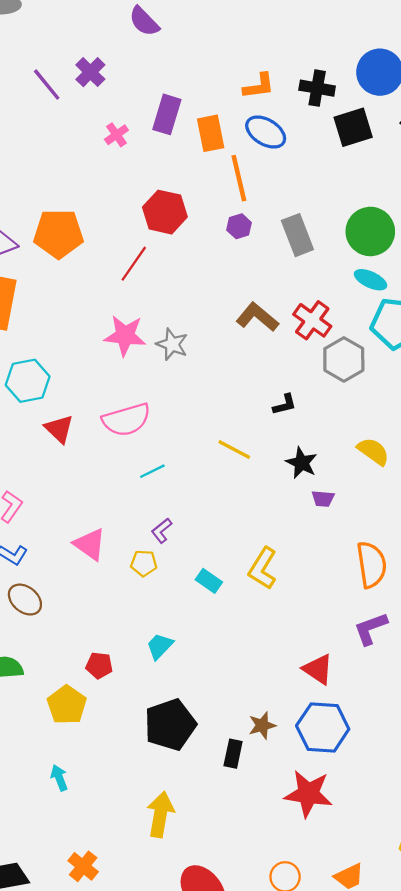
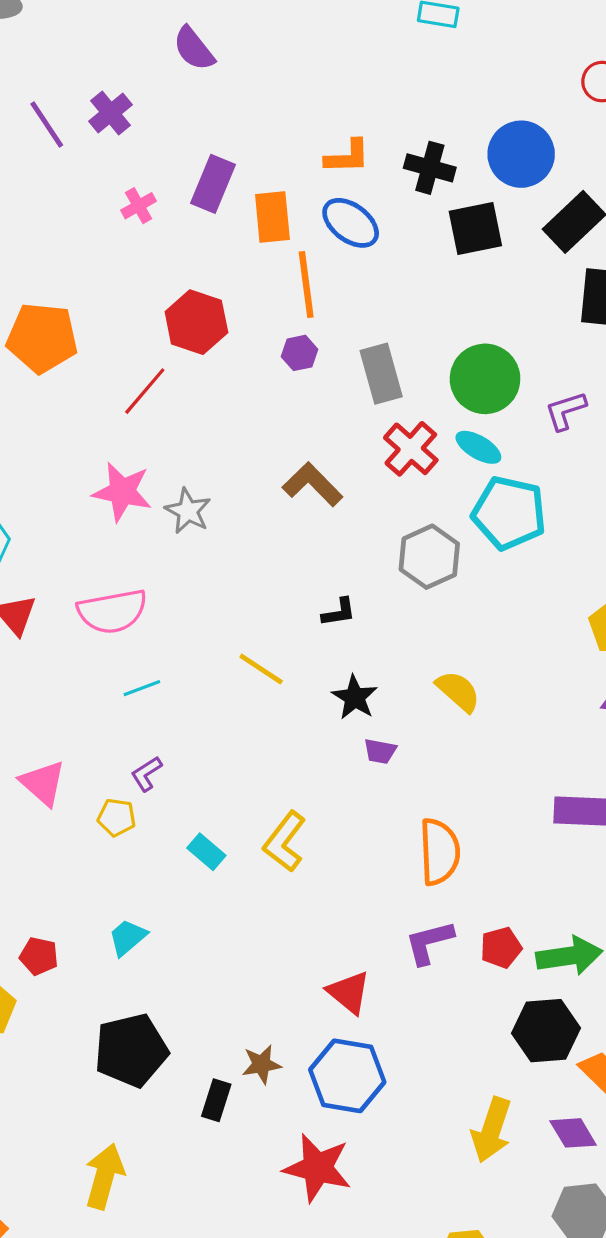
red cross: (312, 320) -> (411, 449), moved

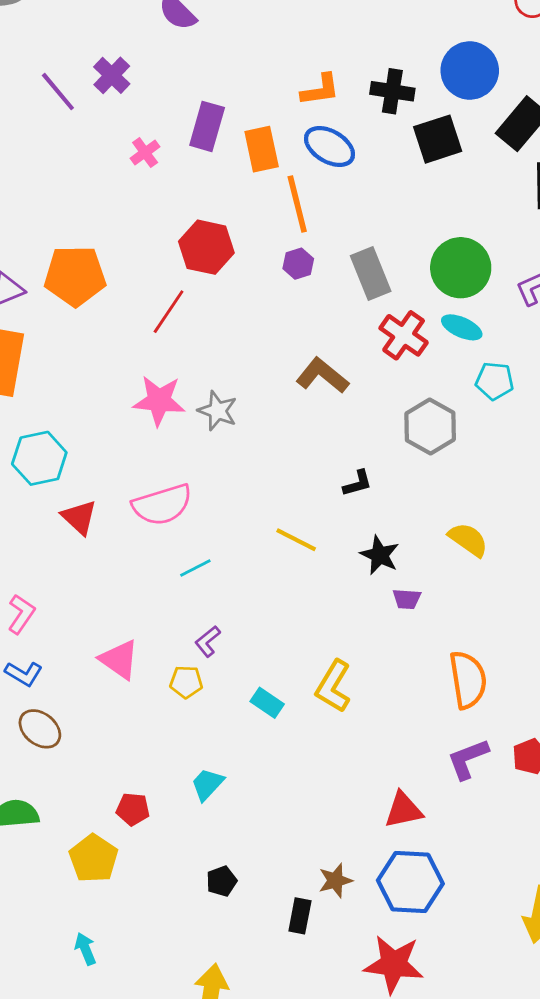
cyan pentagon: (509, 513) -> (495, 381), size x0.6
red triangle: (349, 992) -> (404, 810), turned -45
black pentagon: (131, 1050) -> (222, 881), size x0.5

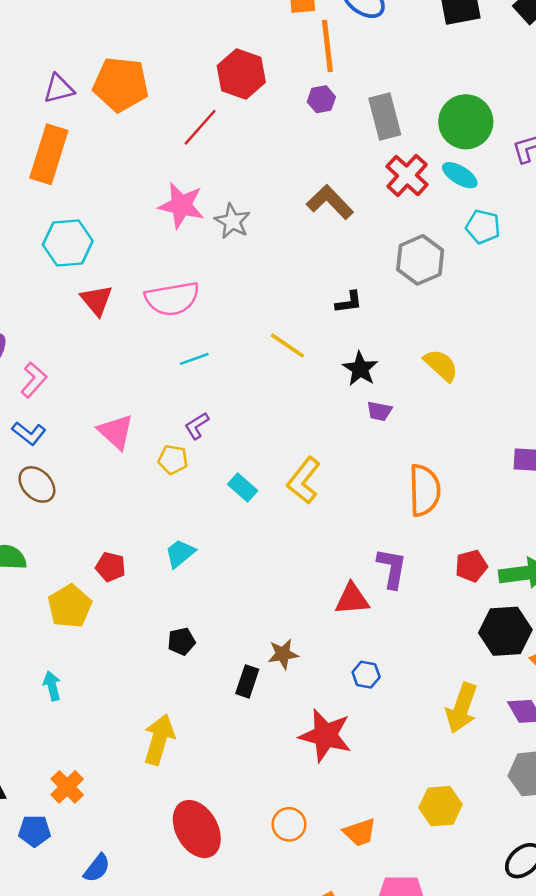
purple L-shape: (468, 759) -> (392, 568), moved, turned 114
blue hexagon: (410, 882) -> (366, 675), moved, size x0.5

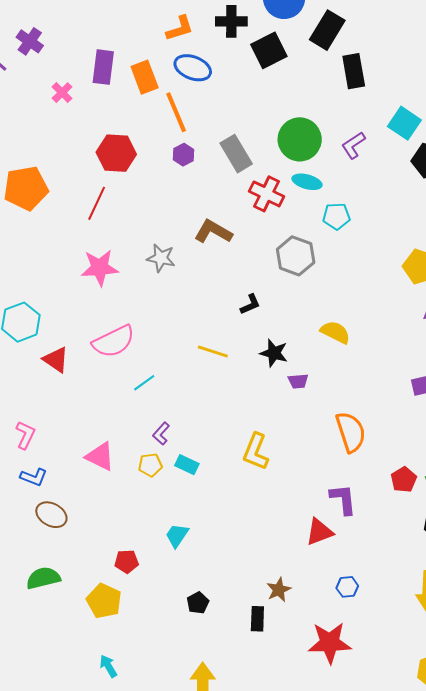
gray star: (232, 221) -> (161, 258), moved
cyan rectangle: (243, 487) -> (187, 465), moved

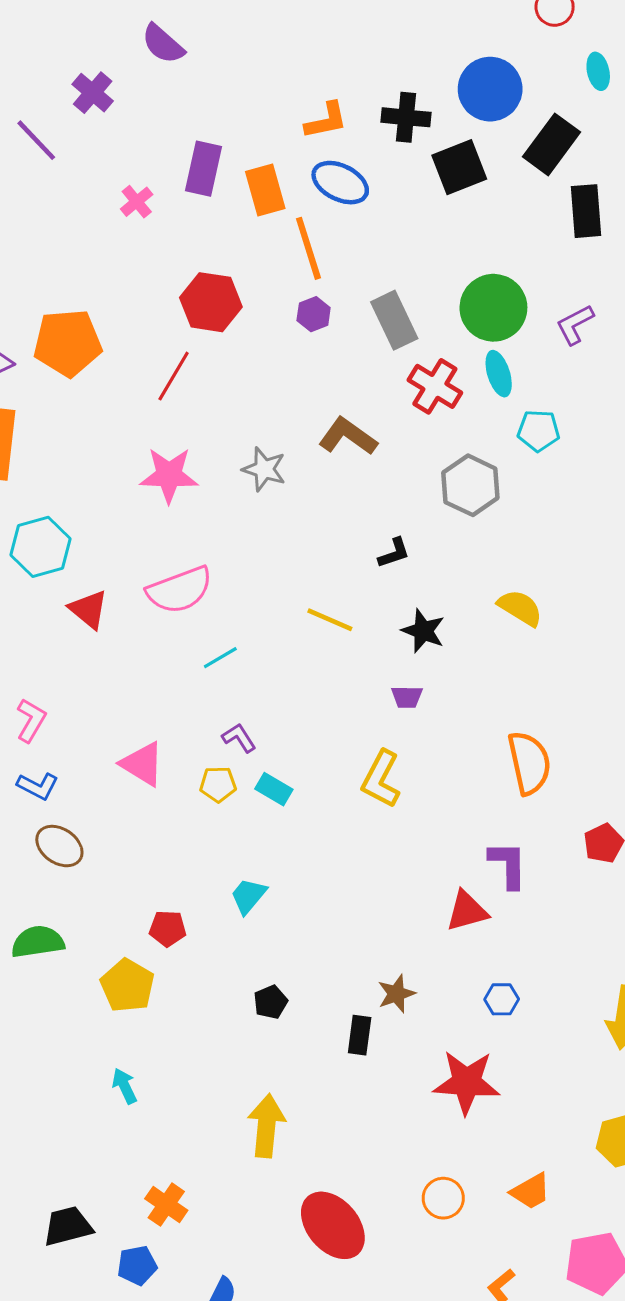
purple cross: (30, 41) -> (93, 93), moved
cyan ellipse: (307, 182) -> (499, 374), turned 52
purple trapezoid: (298, 381) -> (407, 697), moved
purple L-shape: (161, 434) -> (239, 738), turned 100

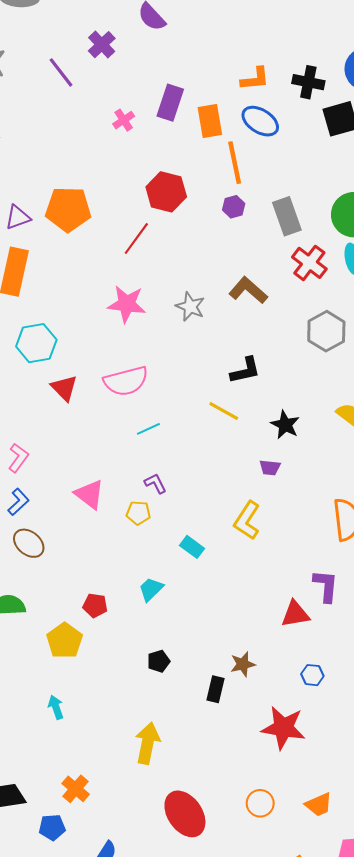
black L-shape: (394, 553) -> (245, 370), moved, size x1.4
blue L-shape: (38, 786) -> (18, 502), turned -76
cyan rectangle: (274, 789) -> (192, 547), moved

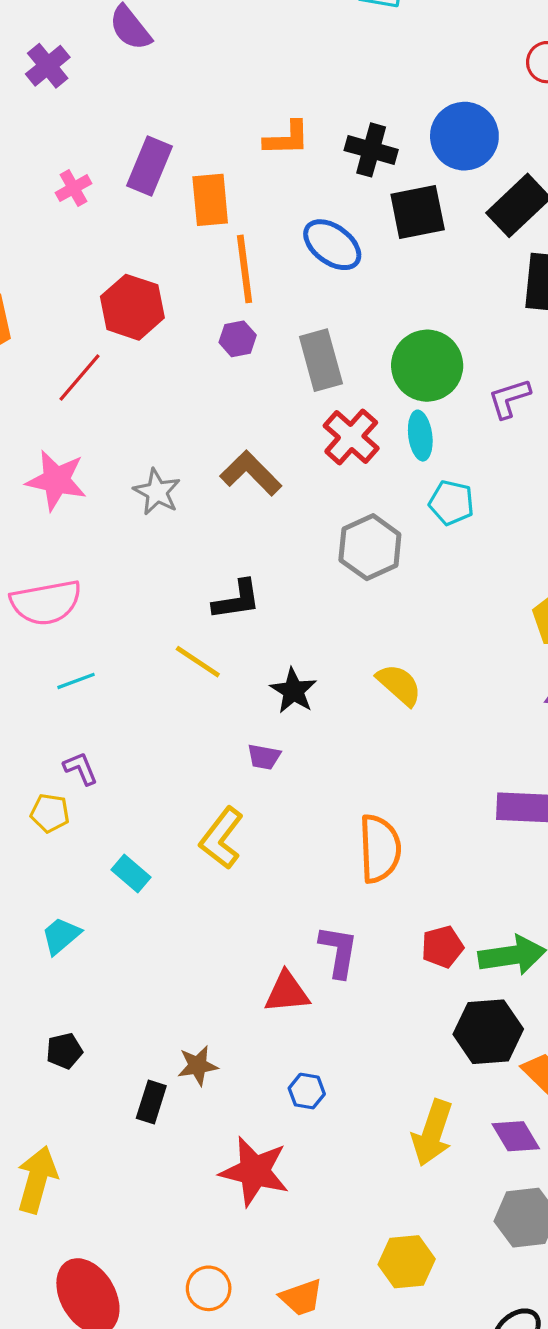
blue ellipse: (260, 121) -> (332, 245), moved

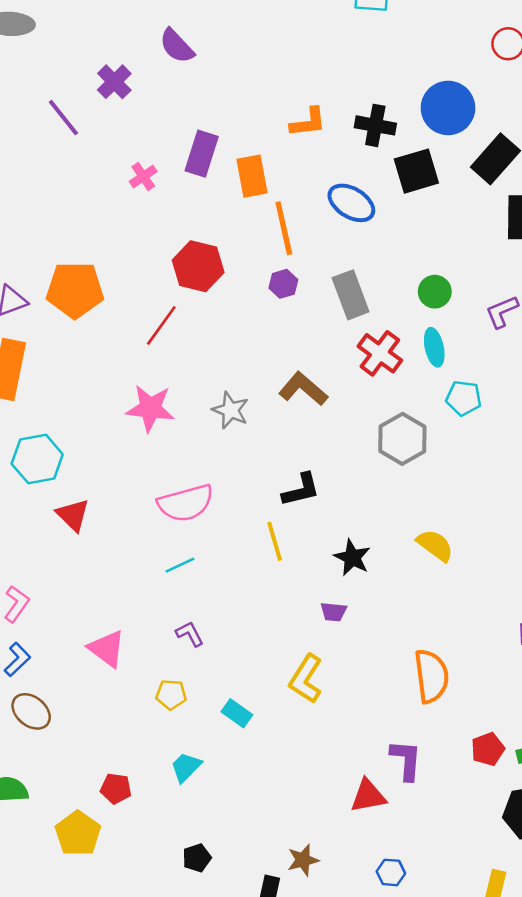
green circle: (427, 366) -> (435, 292), size x0.6
pink semicircle: (46, 602) -> (186, 503), moved
yellow line: (198, 662) -> (275, 541), turned 45
yellow pentagon: (50, 813) -> (171, 695), moved

